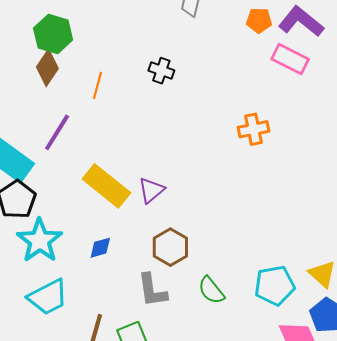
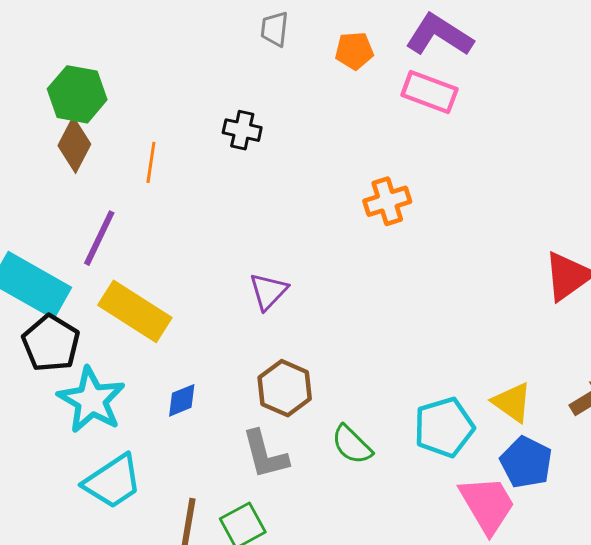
orange pentagon: (259, 20) -> (354, 51), moved
yellow rectangle: (106, 186) -> (135, 311), moved
purple triangle: (151, 190) -> (268, 291), moved

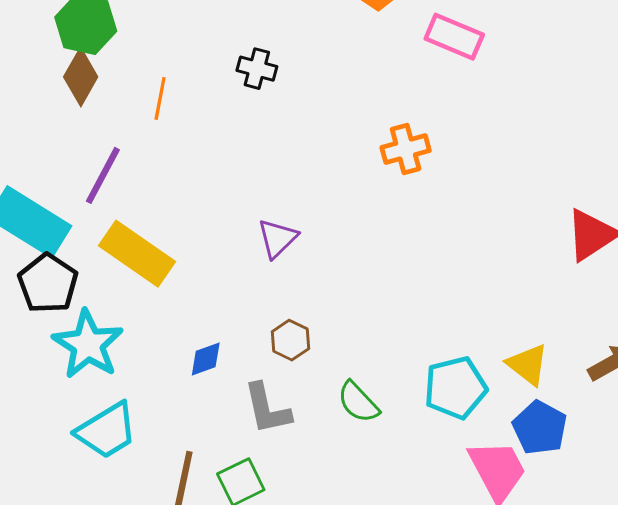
brown hexagon: (285, 388) -> (290, 340), size x0.7
blue diamond: (182, 400) -> (206, 359), moved

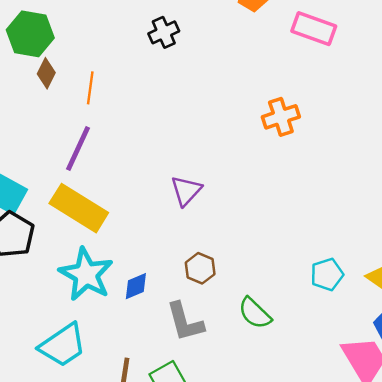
black cross: (257, 69) -> (164, 32), moved, turned -36
brown diamond: (81, 77) -> (46, 73), moved, size x0.7
purple line: (103, 175) -> (78, 148), moved
cyan star: (88, 344) -> (86, 274), moved
cyan pentagon: (455, 388) -> (327, 274), moved, size x0.7

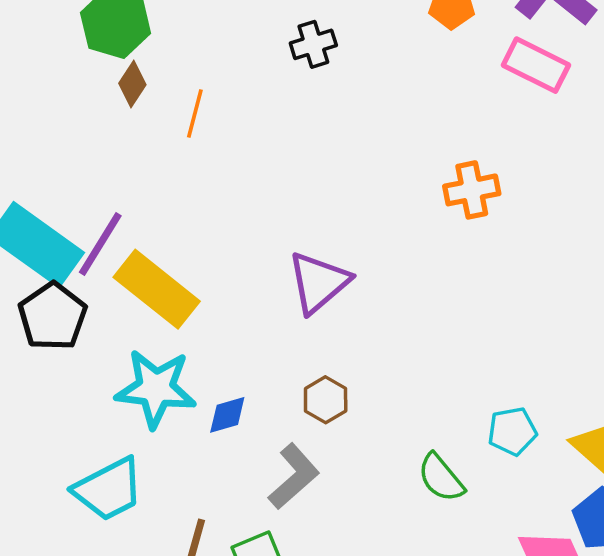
purple line: (78, 148) -> (100, 244), moved
purple triangle: (186, 191) -> (319, 282), size x1.4
cyan star: (86, 274) -> (156, 389), turned -30
green semicircle: (255, 313) -> (441, 478), moved
gray L-shape: (185, 322) -> (294, 476), turned -123

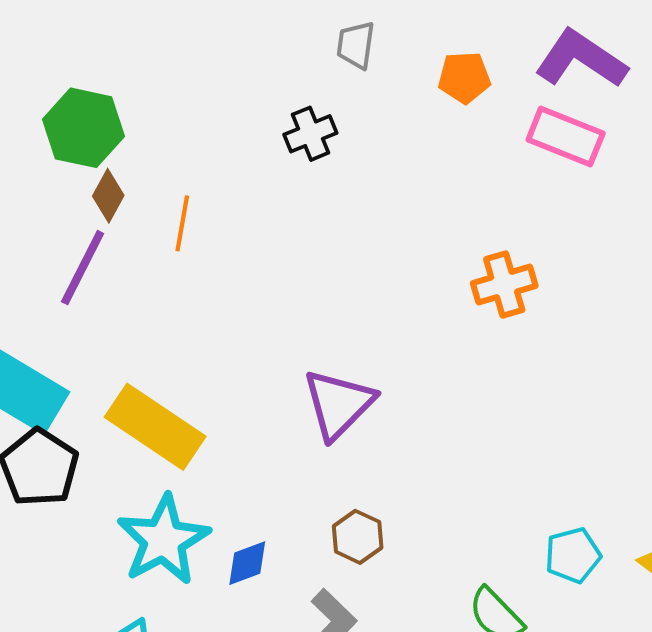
purple line: (100, 244) -> (83, 268), moved
cyan star: (156, 389) -> (163, 540), turned -30

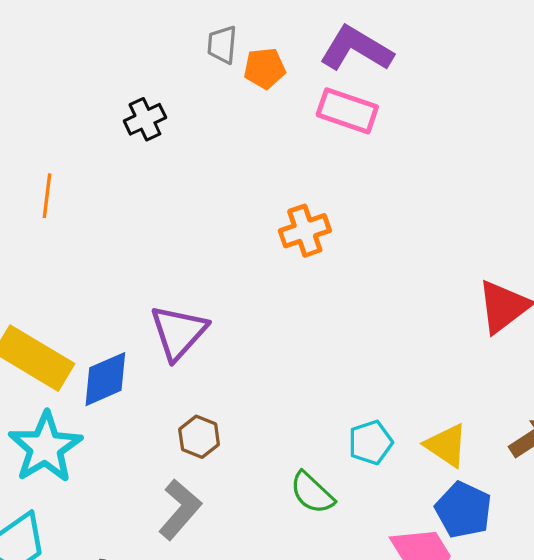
gray trapezoid: (356, 45) -> (222, 45), moved
blue diamond: (247, 563) -> (105, 379), moved, size x1.5

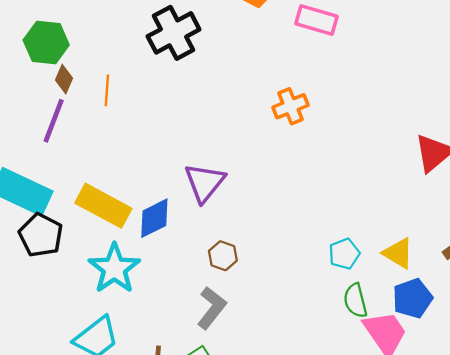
black cross: (145, 119) -> (174, 33), size x1.8
green semicircle: (312, 493) -> (355, 301), moved, turned 36
blue pentagon: (464, 510) -> (412, 298), turned 30

